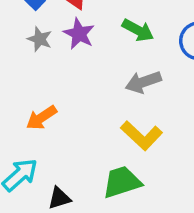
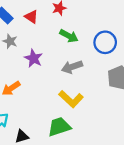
purple star: (79, 34) -> (34, 58), moved

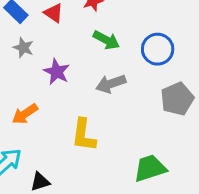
yellow L-shape: (71, 99) -> (84, 135), moved, turned 55
green trapezoid: (59, 127) -> (150, 168), moved

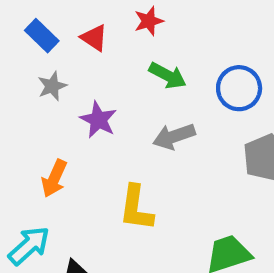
gray star: (23, 48) -> (52, 86), turned 30
orange arrow: (25, 114) -> (54, 178), turned -32

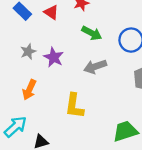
gray star: (52, 86) -> (28, 52), moved

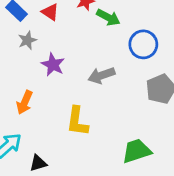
green arrow: (92, 33) -> (108, 17), moved
gray star: (28, 52) -> (27, 40), moved

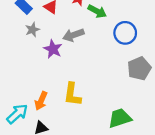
gray arrow: (102, 75) -> (73, 35), moved
orange arrow: (25, 102) -> (41, 101), moved

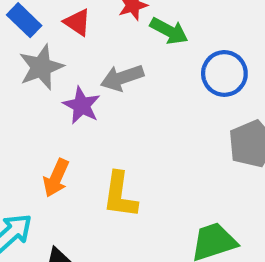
gray star: (32, 30) -> (41, 67), size x1.5
orange arrow: (41, 101) -> (56, 178), moved

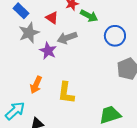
red triangle: (77, 22) -> (52, 18), moved

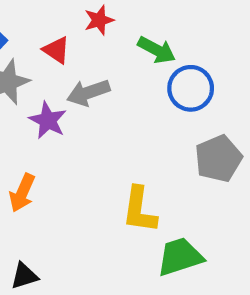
green arrow: (89, 16) -> (157, 50), moved
yellow L-shape: (66, 93) -> (139, 210), moved

